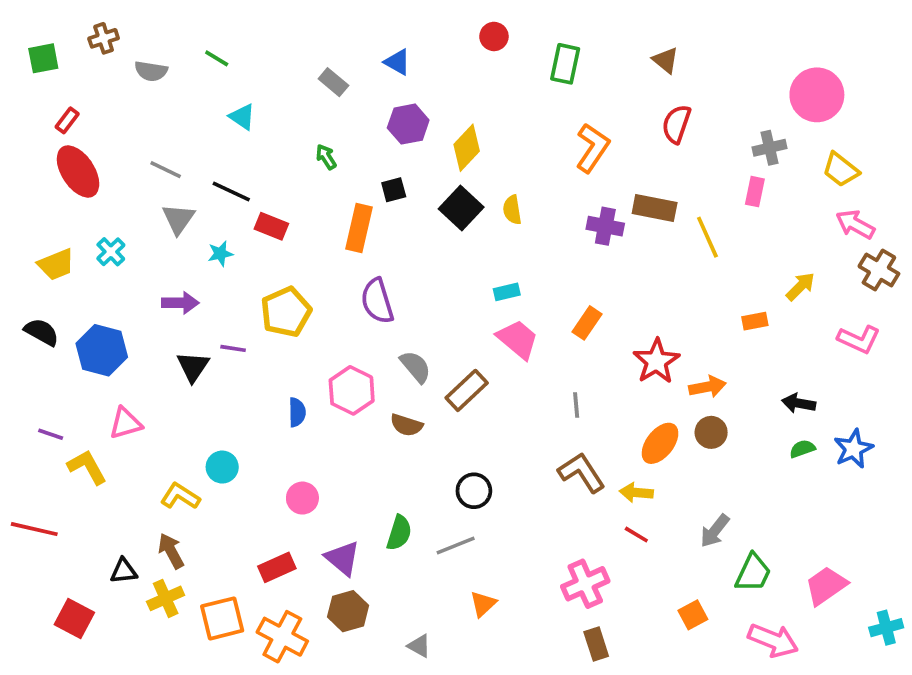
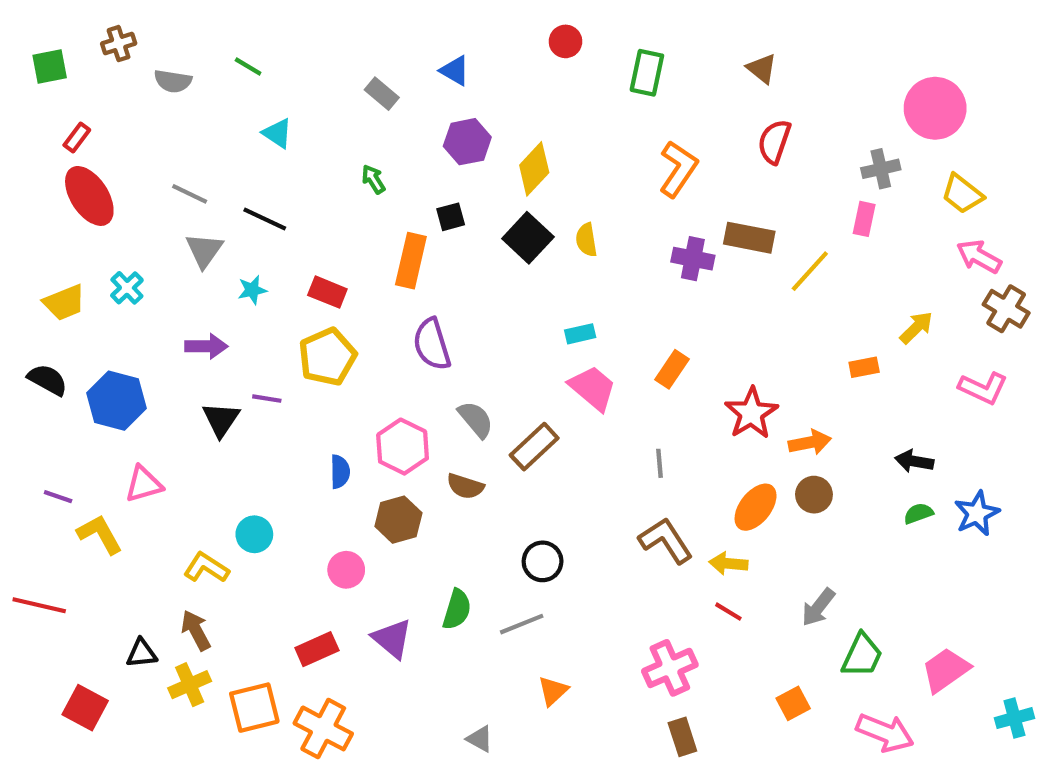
red rectangle: (271, 226) -> (327, 292), moved
yellow line: (707, 237) -> (810, 271), turned 66
brown hexagon: (348, 611) -> (398, 520), moved

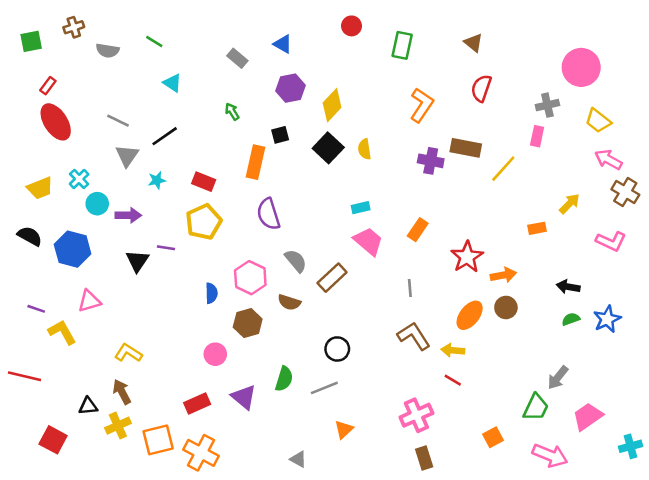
black line: (265, 219) -> (165, 136), turned -60
cyan circle: (254, 534) -> (97, 204), moved
gray arrow: (818, 607) -> (558, 378), moved

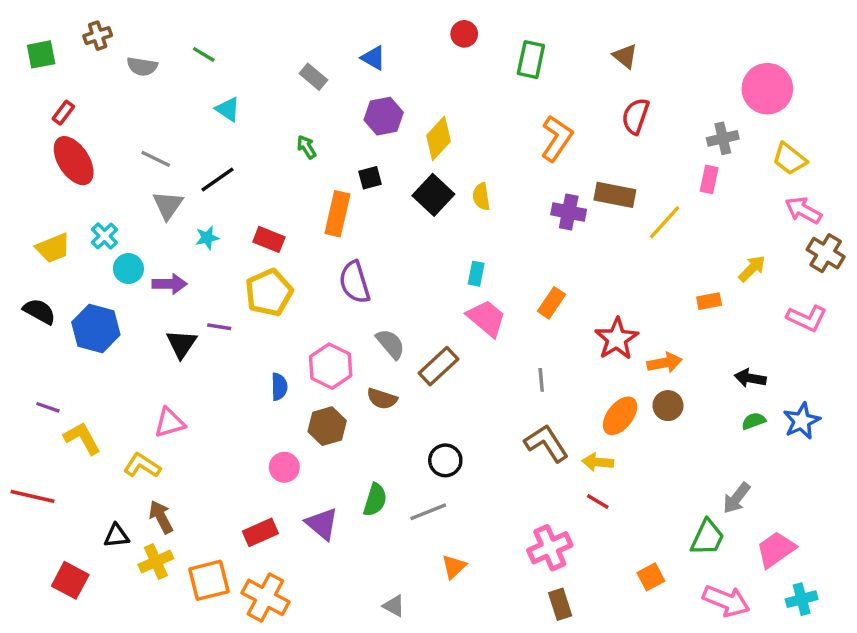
cyan rectangle: (361, 208) -> (476, 274), turned -66
pink triangle: (89, 301) -> (170, 423), moved
yellow L-shape: (128, 353) -> (142, 466), moved
cyan cross: (631, 446) -> (802, 599), moved

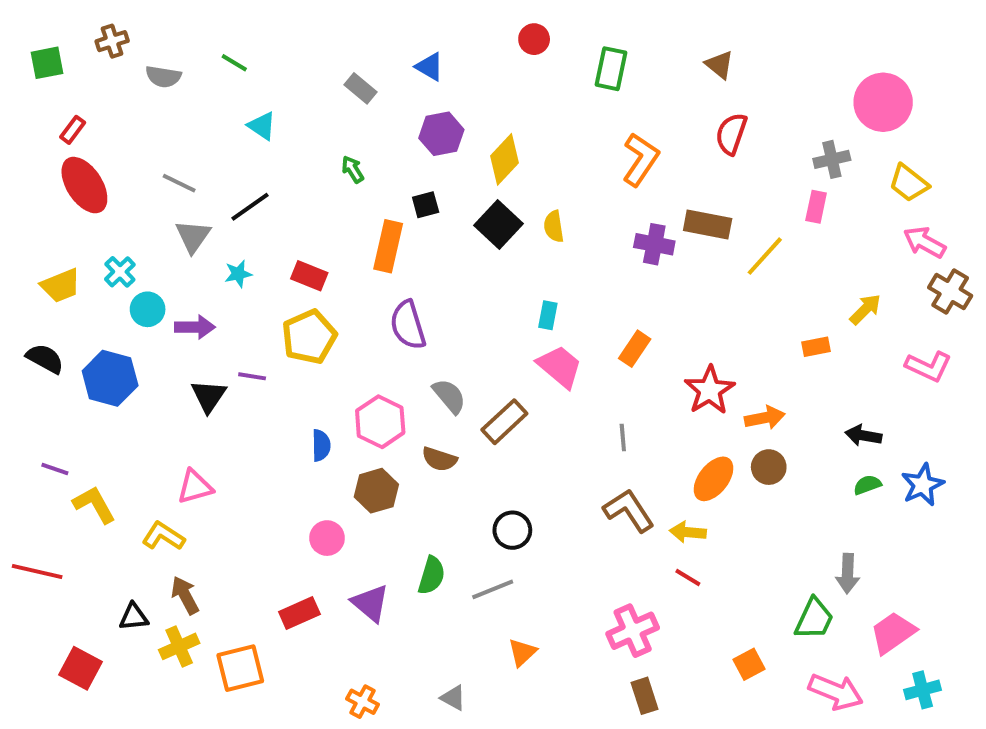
gray arrow: (737, 498) -> (848, 574), turned -36
orange cross: (265, 597) -> (362, 702), moved, size x0.6

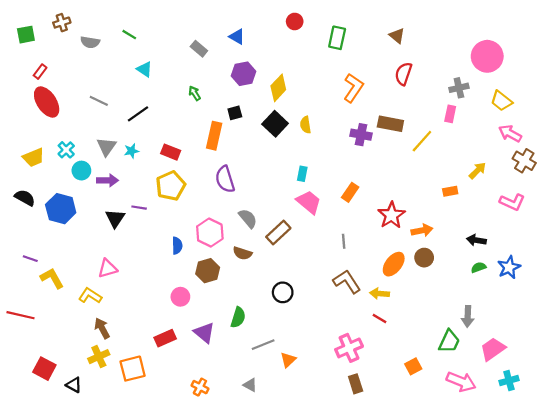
gray triangle: (193, 236) -> (106, 147), moved
gray line: (493, 589) -> (263, 345), moved
black triangle: (134, 617) -> (74, 385), moved, turned 35

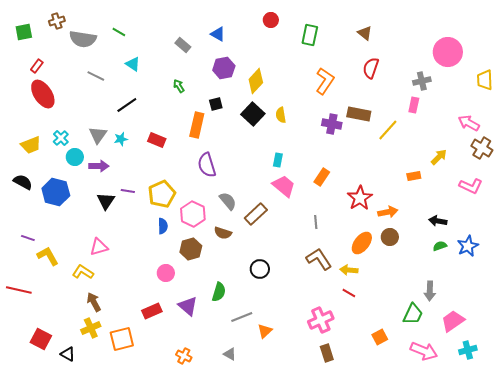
gray semicircle: (90, 42) -> (83, 39), size x1.5
gray line: (99, 101) -> (96, 76), moved
yellow trapezoid: (501, 101) -> (485, 80), moved, turned 50
yellow pentagon: (171, 186) -> (162, 194), moved

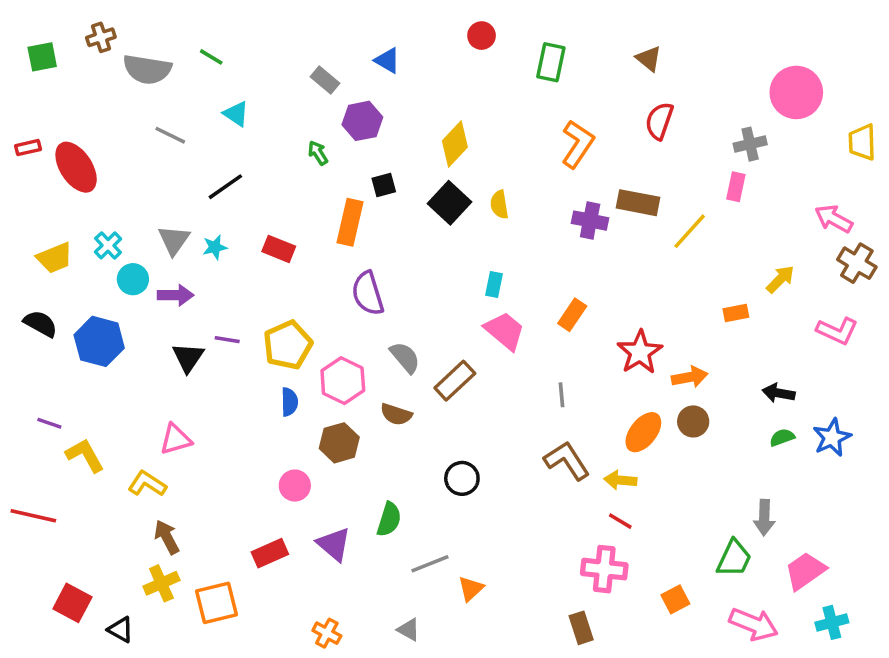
red rectangle: (37, 66) -> (28, 148), moved, turned 40
purple hexagon: (224, 68) -> (362, 121), moved
pink cross: (321, 320) -> (604, 569), moved, turned 30

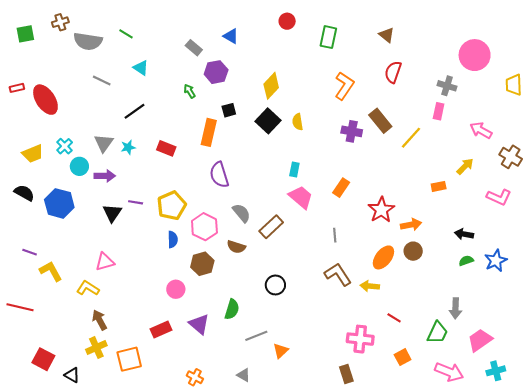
gray cross: (750, 144) -> (447, 86), turned 30
brown rectangle: (638, 203) -> (380, 121), turned 40
pink arrow: (834, 219) -> (481, 130), moved
red line: (620, 521) -> (394, 318), moved

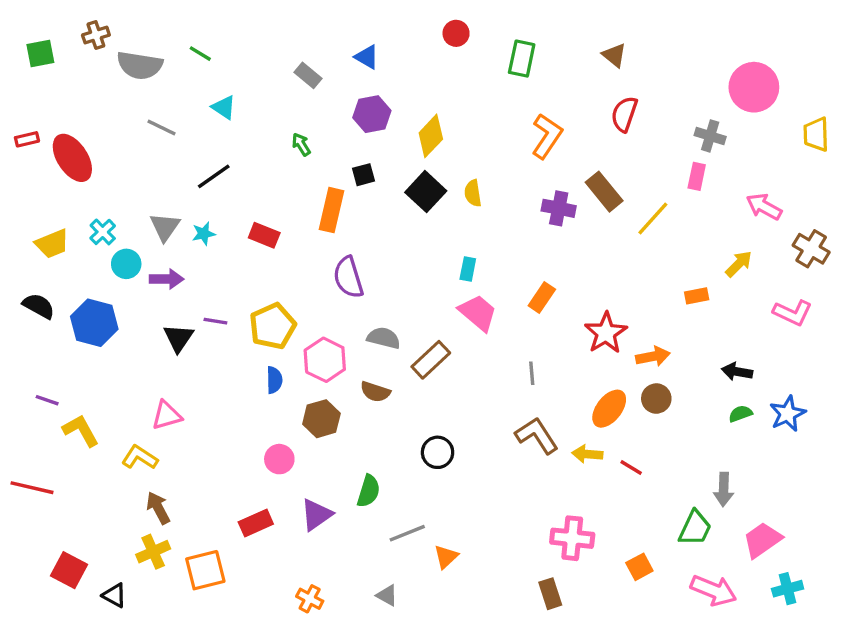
purple hexagon: (216, 72) -> (372, 114), moved
gray semicircle: (242, 213) -> (384, 338), turned -36
red line: (394, 318) -> (631, 468), moved
purple triangle: (199, 324) -> (316, 515), turned 45

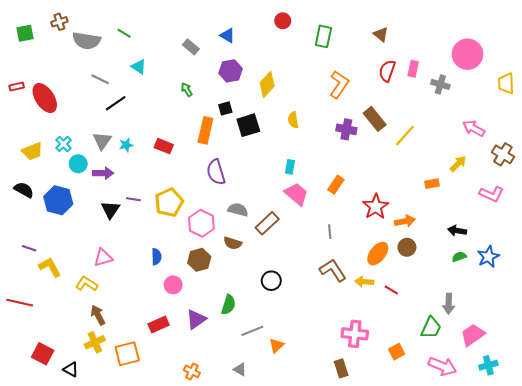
black line: (214, 176) -> (116, 103), moved
pink rectangle: (697, 176) -> (413, 69), moved
black square: (426, 192) -> (248, 125), moved, turned 30
blue semicircle: (274, 380) -> (156, 257), moved

